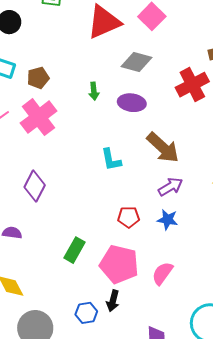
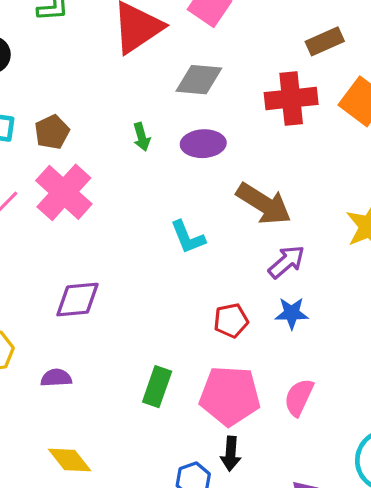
red cross: (192, 85) -> (291, 98), turned 32
purple diamond: (35, 186) -> (77, 300), turned 68

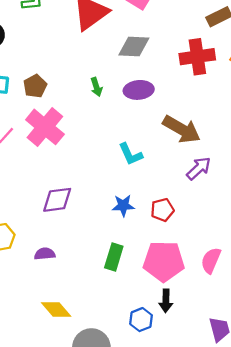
blue star: (292, 313) -> (123, 205), moved

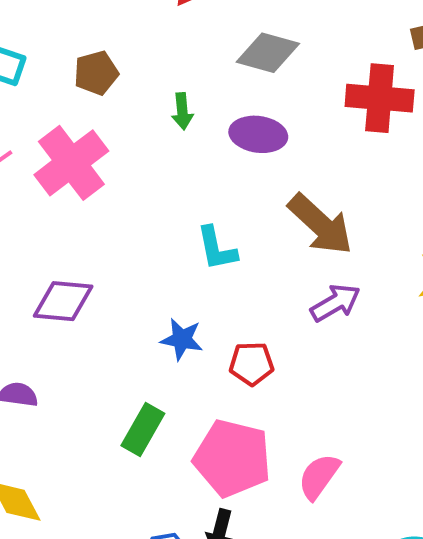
brown pentagon: (35, 86) -> (96, 73), moved

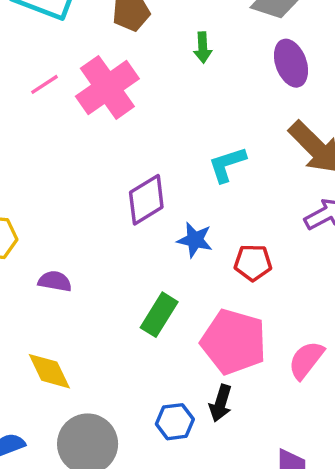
purple ellipse: (258, 134) -> (291, 63), moved, turned 60
cyan L-shape: (217, 248) -> (227, 164), turned 81
purple diamond: (63, 301) -> (146, 200), moved, turned -39

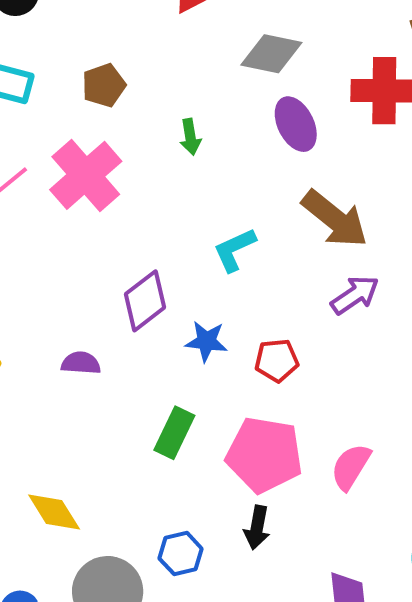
green arrow: (203, 48) -> (190, 137), moved
purple semicircle: (55, 281) -> (81, 363), moved
blue hexagon: (175, 422) -> (181, 554), moved

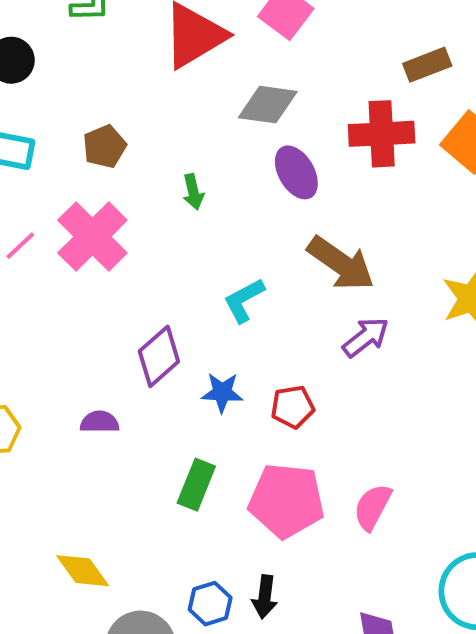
black arrow: (257, 527) -> (265, 597), moved

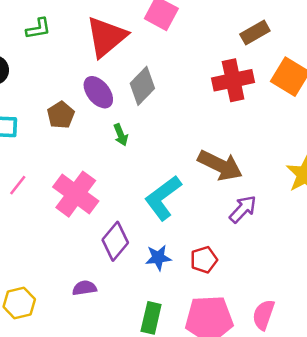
gray diamond: (268, 105) -> (142, 86), moved, turned -45
purple ellipse: (296, 172) -> (98, 92), moved
pink cross: (92, 237) -> (76, 194), moved
cyan L-shape: (244, 300) -> (163, 198), size x1.5

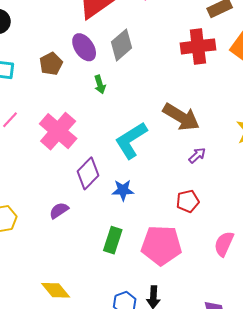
purple arrow: (243, 209) -> (197, 155), size x0.7
red pentagon: (204, 260) -> (188, 201), moved
purple semicircle: (84, 288) -> (59, 211), turned -30
pink semicircle: (264, 315) -> (224, 244), moved

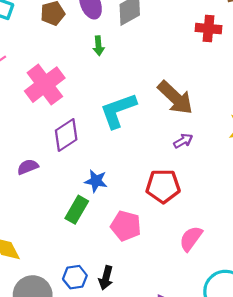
red cross: (198, 46) -> (208, 29), size x0.7
blue star: (123, 190) -> (96, 181), moved
red pentagon: (188, 201) -> (163, 186), size x1.4
pink pentagon: (161, 245) -> (126, 226), size x0.7

